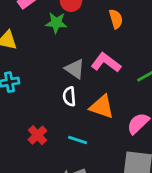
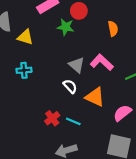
white semicircle: (69, 96) -> (70, 86), turned 136
red cross: (38, 135) -> (52, 118), moved

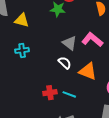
red cross: (52, 118) -> (50, 93), turned 32

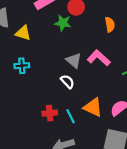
orange triangle: (88, 71) -> (93, 107), moved
cyan line: (69, 94) -> (71, 116), turned 40

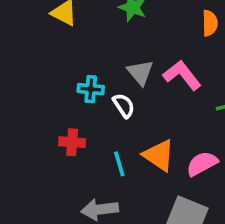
cyan cross: (22, 66) -> (91, 89), moved
red cross: (50, 113) -> (72, 142), moved

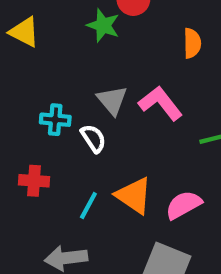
cyan line: (119, 164) -> (88, 206), turned 45

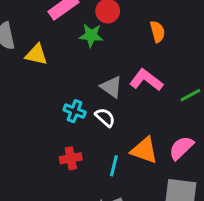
cyan cross: (55, 120) -> (75, 111), turned 30

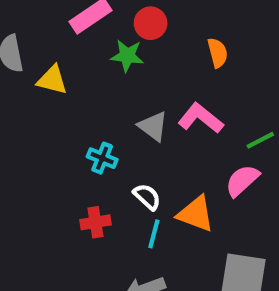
white semicircle: (105, 117) -> (147, 197), moved
pink semicircle: (181, 148) -> (242, 181), moved

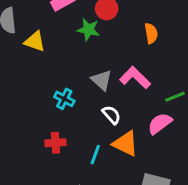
white semicircle: (147, 197) -> (111, 115), moved

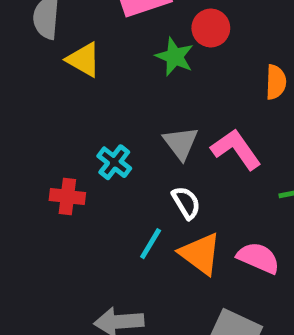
pink semicircle: (160, 123) -> (258, 258), moved, turned 50
red cross: (55, 143) -> (67, 196), moved
cyan line: (95, 155) -> (151, 244), moved

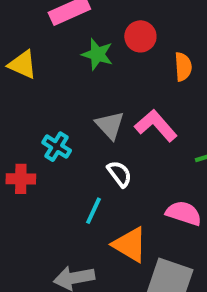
red circle: (211, 28) -> (140, 36), moved
orange triangle: (200, 254) -> (130, 245), moved

